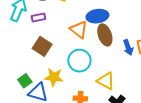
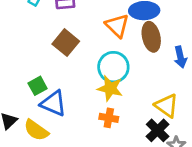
yellow star: (54, 77) -> (110, 88), moved
yellow triangle: (106, 81) -> (167, 106), moved

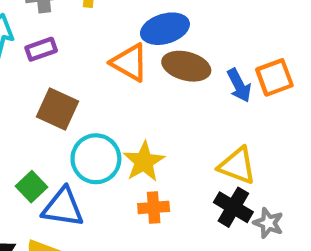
brown ellipse: (151, 37) -> (186, 66), turned -48
cyan circle: (113, 67) -> (96, 159), moved
yellow star: (110, 88) -> (144, 162), turned -30

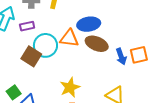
orange triangle: (130, 63) -> (69, 38), turned -30
cyan circle: (96, 159) -> (45, 45), moved

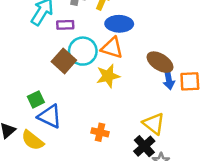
blue ellipse: (89, 24) -> (119, 24), moved
brown ellipse: (97, 44) -> (160, 62), moved
yellow star: (70, 87) -> (108, 76), moved

